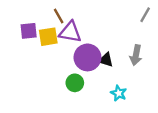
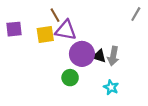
purple square: (29, 31) -> (14, 29), moved
gray arrow: (136, 55) -> (113, 56), moved

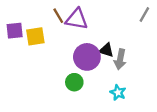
purple triangle: (66, 30) -> (77, 19), moved
yellow square: (45, 34) -> (35, 36), moved
black triangle: (99, 56) -> (106, 50), moved

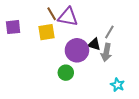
gray line: (144, 15) -> (109, 32), moved
yellow square: (35, 36) -> (47, 32), moved
cyan star: (118, 93) -> (118, 85), moved

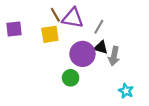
gray line: (109, 32) -> (99, 27), moved

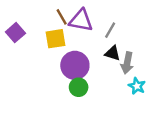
purple square: (14, 29) -> (15, 33), turned -35
purple circle: (82, 54) -> (75, 65), moved
cyan star: (126, 91) -> (137, 86), moved

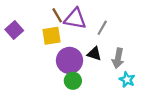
black triangle: (113, 53) -> (94, 54), moved

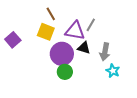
purple triangle: (75, 19) -> (75, 31), moved
purple square: (14, 30) -> (13, 40), moved
yellow square: (51, 36) -> (46, 32), turned 30

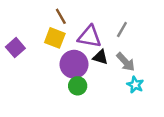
gray line: (91, 25) -> (122, 30), moved
gray arrow: (105, 52) -> (126, 62), turned -54

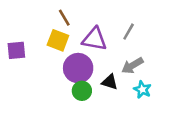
purple square: (15, 48) -> (16, 50), turned 36
black triangle: (100, 57) -> (110, 82), moved
gray arrow: (126, 62) -> (132, 66), turned 102

